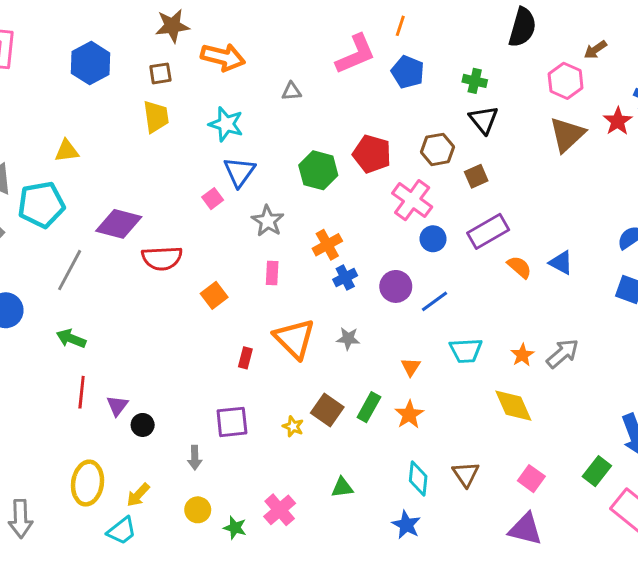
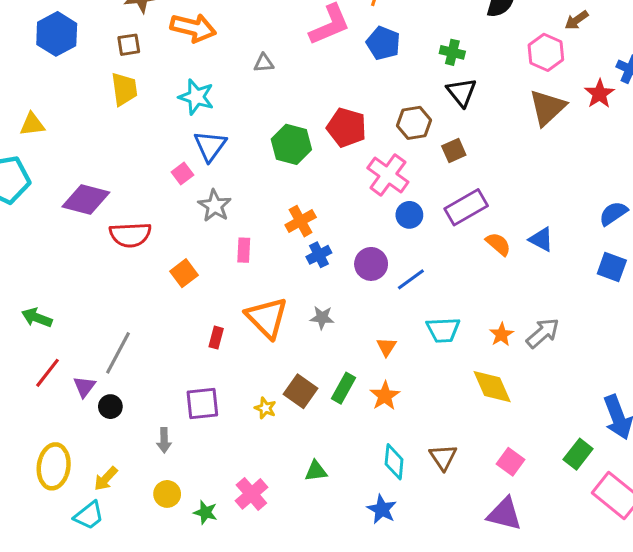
gray star: (268, 221) -> (215, 206), moved
gray line: (70, 270) -> (118, 353), moved
red line: (82, 392) -> (48, 373), turned 32

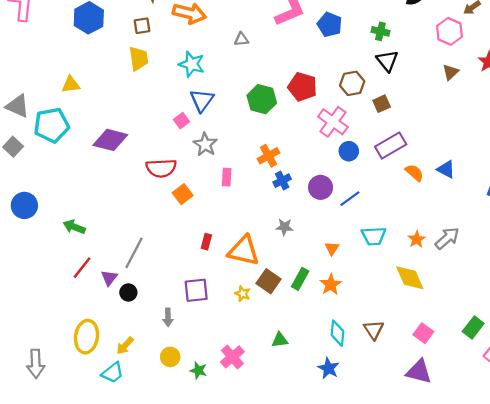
brown triangle: (547, 108) -> (451, 72), size x0.6
red semicircle: (130, 235) -> (161, 168), moved
orange triangle: (267, 318) -> (244, 251), moved, turned -32

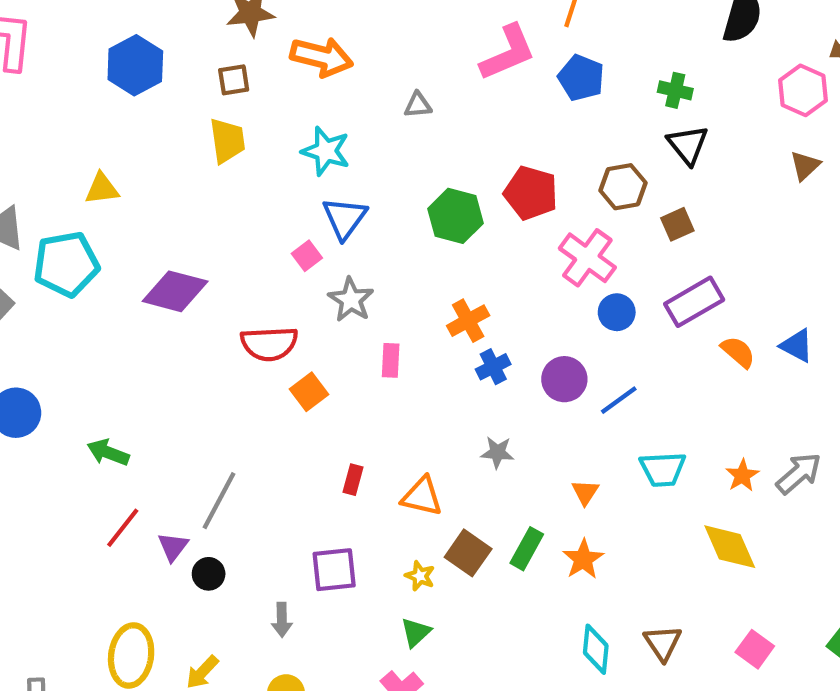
orange triangle: (244, 251) -> (422, 496), size x0.7
green triangle: (280, 340) -> (416, 632), moved, turned -36

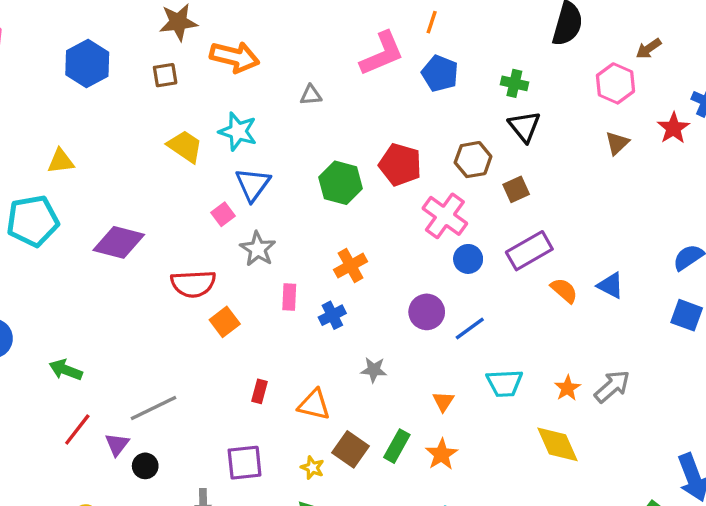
yellow trapezoid: (227, 141) -> (185, 146), moved, turned -48
blue cross: (493, 367) -> (332, 315), moved
gray line: (219, 501) -> (153, 408), turned 36

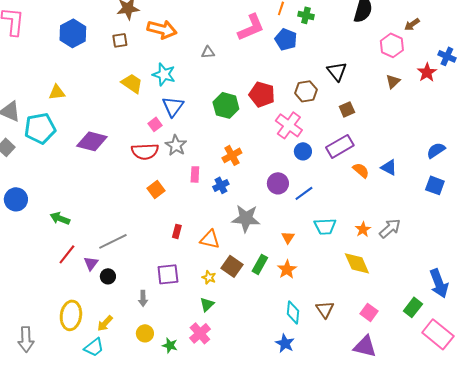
green cross: (514, 83) -> (306, 15), moved
brown square: (516, 189) -> (347, 109), moved
red semicircle: (193, 284) -> (145, 151), moved
gray star: (374, 370) -> (246, 218), size x1.8

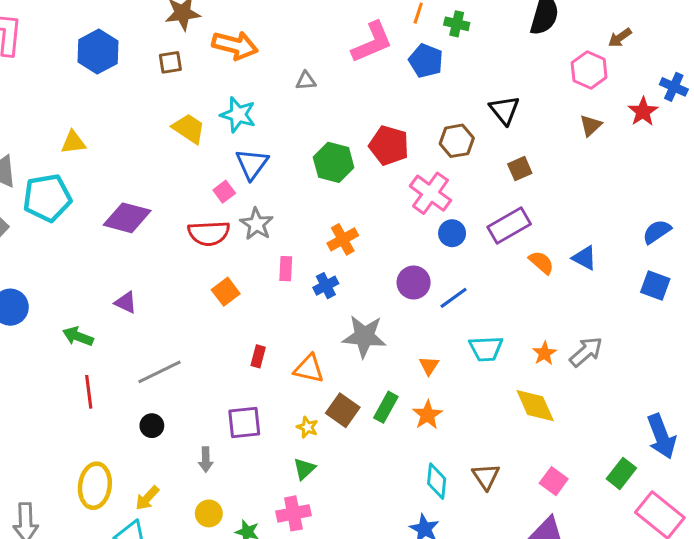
red line: (67, 254) -> (89, 392), turned -45
purple triangle: (91, 263) -> (126, 302), moved, turned -42
pink cross: (200, 333) -> (293, 513), turned 30

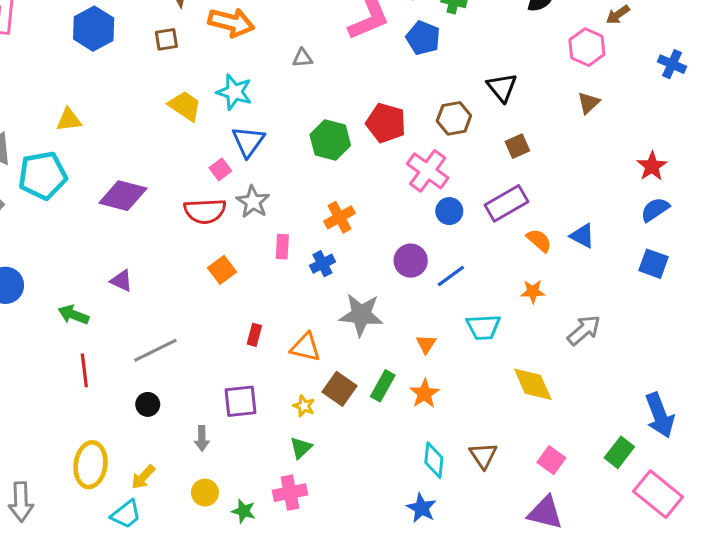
red star: (643, 112) -> (652, 166), moved
orange star: (544, 353) -> (533, 292), moved, turned 30

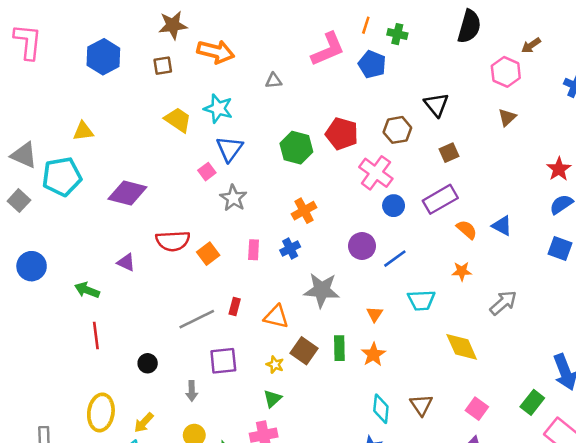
red semicircle: (205, 211) -> (173, 241), moved
pink rectangle: (282, 247) -> (254, 250), moved
gray line: (155, 350) -> (197, 319), moved
green rectangle: (383, 386) -> (339, 348), turned -30

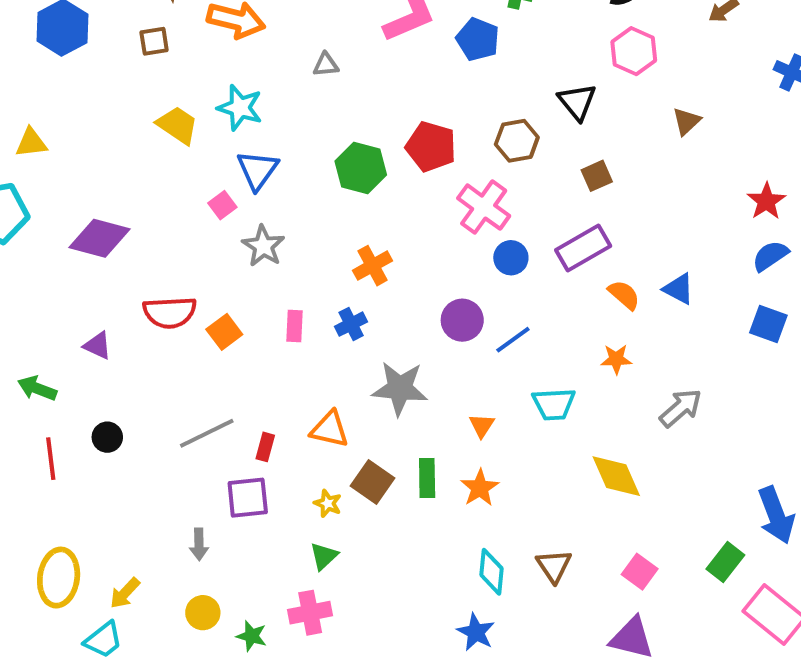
pink hexagon: (506, 72) -> (634, 51), moved
red rectangle: (235, 307) -> (265, 447), moved
black circle: (148, 363) -> (107, 437), moved

